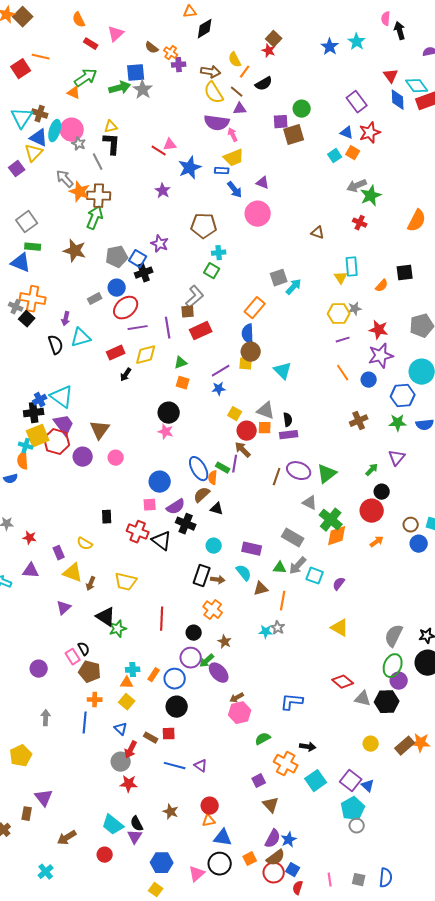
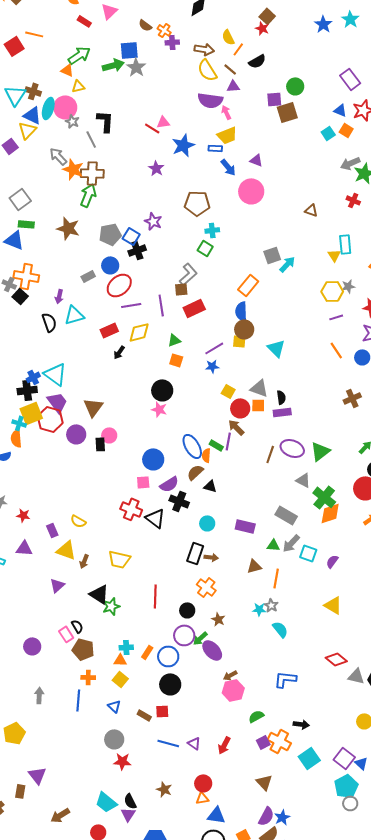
yellow triangle: (111, 127) -> (78, 86), moved
black rectangle: (107, 517) -> (100, 444), moved
cyan semicircle: (244, 573) -> (280, 629), moved
red arrow: (131, 750) -> (224, 745), moved
purple square: (259, 781) -> (263, 742), moved

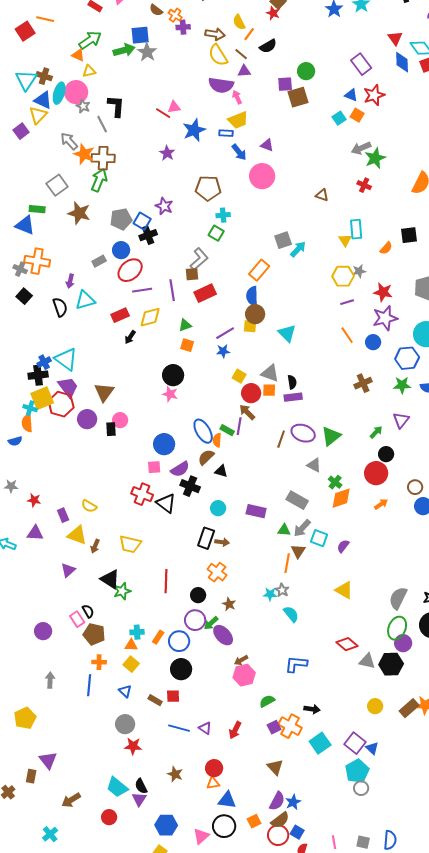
gray square: (20, 199) -> (57, 185), moved
black square: (20, 296) -> (24, 296), moved
green cross: (324, 497) -> (335, 482), size x0.6
brown triangle: (254, 566) -> (298, 551), moved, turned -42

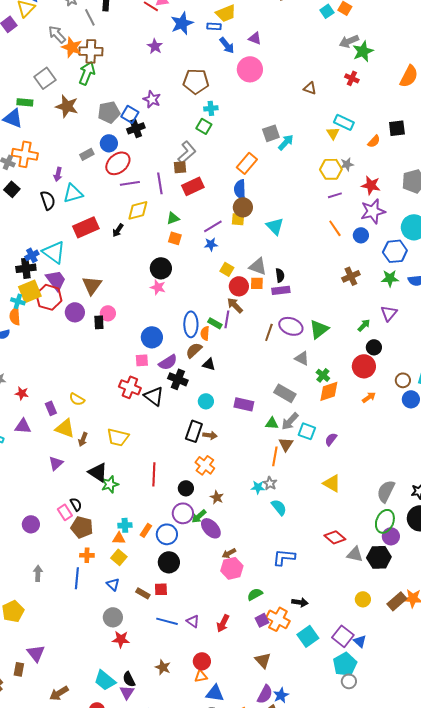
cyan rectangle: (356, 229) -> (344, 122), turned -60
red rectangle: (120, 315) -> (86, 227), moved, size x1.4
blue ellipse: (203, 431) -> (191, 324), turned 30

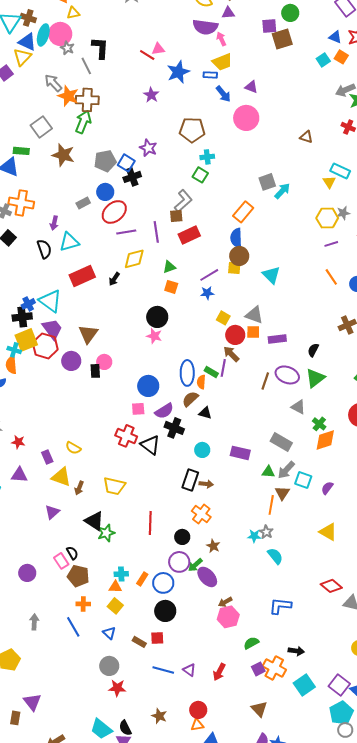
black semicircle: (280, 275) -> (313, 350), moved, turned -144
blue line: (77, 578) -> (73, 627), turned -35

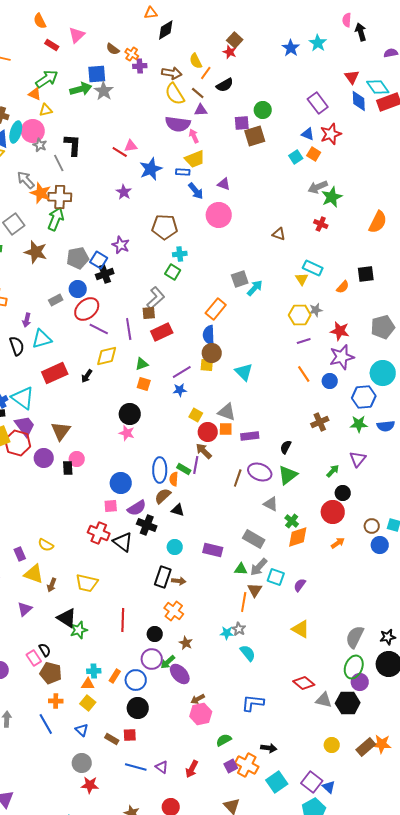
purple line: (126, 232) -> (99, 329), turned 36

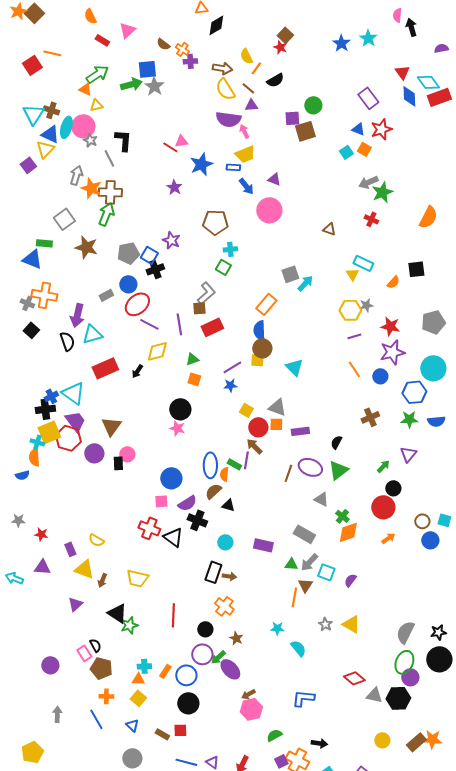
gray arrow: (26, 180) -> (76, 175), turned 60
purple arrow: (27, 320) -> (77, 315), size x1.6
gray star: (239, 629) -> (325, 624), moved

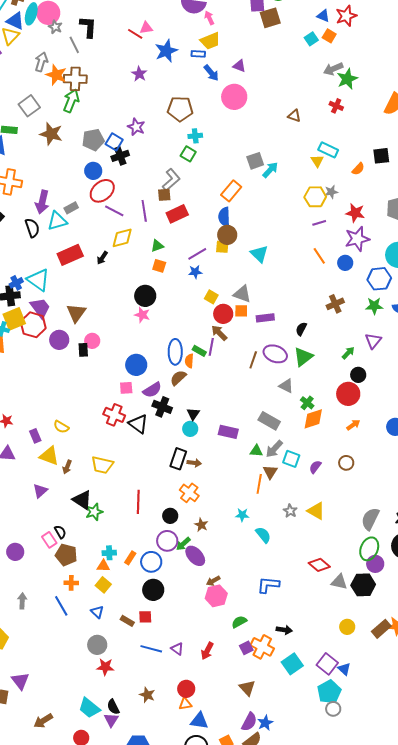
gray rectangle: (106, 295) -> (71, 208), moved
black triangle: (228, 505) -> (193, 414), moved, turned 48
brown circle: (422, 521) -> (346, 463), moved

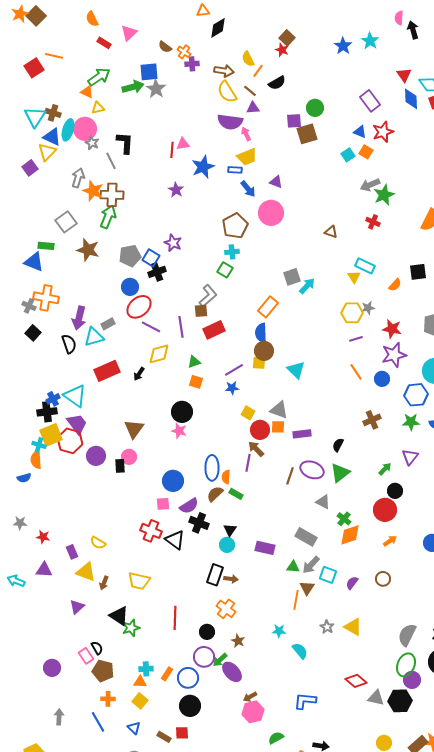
red line: (135, 34) -> (172, 150), turned 63
brown pentagon: (180, 109) -> (235, 226), moved, turned -30
brown triangle: (76, 313) -> (134, 429), moved
green rectangle: (199, 351) -> (236, 494), moved

